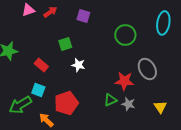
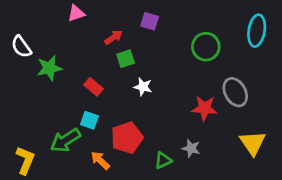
red arrow: (50, 12) -> (114, 37), moved
green triangle: (110, 100) -> (163, 160), moved
gray star: (128, 104) -> (191, 148), moved
yellow triangle: (160, 107) -> (253, 143), size x1.5

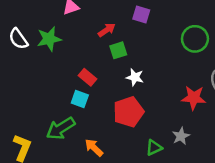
green star: (49, 68) -> (49, 39), moved
cyan square: (89, 120) -> (80, 99), moved
red pentagon: (127, 138) -> (128, 112), moved
gray star: (191, 148) -> (181, 136), turned 30

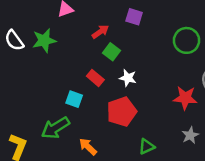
green square: (118, 50) -> (112, 52), turned -35
red rectangle: (87, 77) -> (95, 78), moved
gray star: (181, 136) -> (190, 135), moved

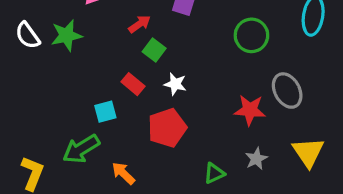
cyan square: (74, 99) -> (105, 112), turned -35
green triangle: (147, 147) -> (214, 173), moved

